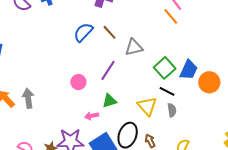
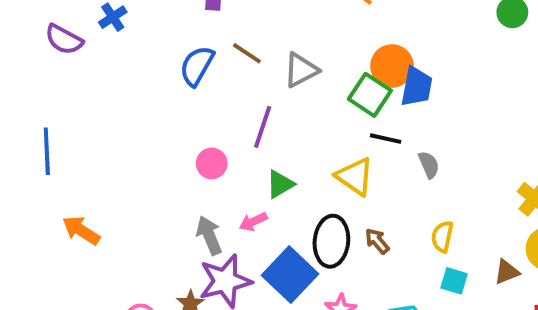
orange circle: (209, 82) -> (392, 66), moved
gray arrow: (28, 98) -> (209, 235), moved
gray semicircle: (172, 110) -> (429, 165), moved

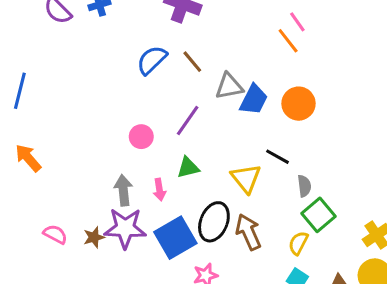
blue trapezoid: (417, 87) -> (254, 100), moved
green square: (370, 95) -> (318, 215), moved
pink arrow: (253, 222) -> (159, 190), turned -90
brown arrow: (377, 241) -> (248, 232), size x1.6

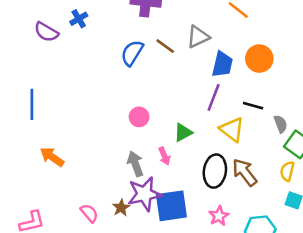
gray triangle: (229, 86) -> (198, 37), moved
purple line: (188, 120) -> (214, 97), moved
pink semicircle: (55, 234) -> (89, 213), turned 36
blue square: (175, 238) -> (171, 206), moved, turned 36

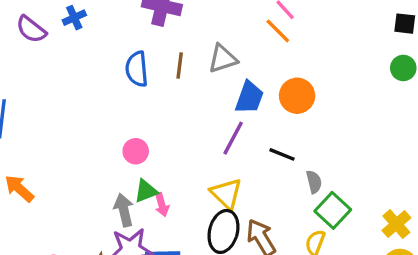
brown line: (165, 46) -> (180, 65), turned 54
blue semicircle: (132, 53) -> (137, 69), turned -44
yellow triangle: (232, 129) -> (226, 194), moved
green triangle: (183, 132) -> (146, 191), moved

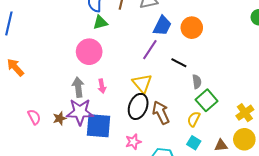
pink circle: (136, 151) -> (89, 52), size x1.6
green triangle: (146, 191) -> (100, 22), moved

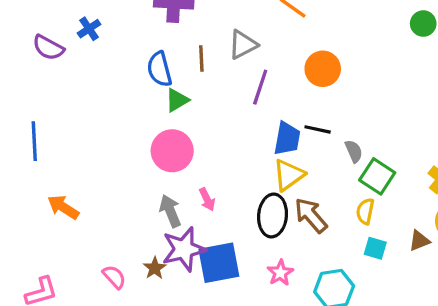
blue trapezoid: (162, 26) -> (287, 139), moved
purple line: (150, 50) -> (260, 87), moved
yellow triangle: (142, 83) -> (289, 175), moved, turned 50

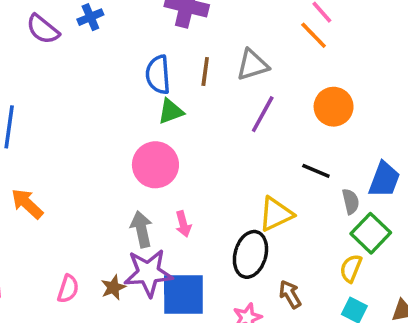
blue trapezoid: (287, 139) -> (384, 180), moved
brown arrow: (311, 215) -> (290, 294), moved, size x0.7
pink semicircle: (114, 277) -> (68, 289), turned 50

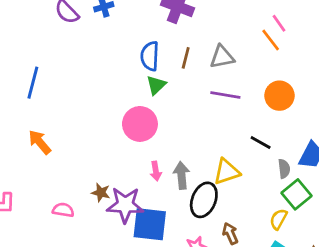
green triangle: (171, 111) -> (156, 85), turned -30
purple line: (263, 114) -> (225, 95), turned 64
gray arrow: (141, 229) -> (181, 175), moved
brown star: (113, 287) -> (101, 193), moved, turned 30
pink semicircle: (68, 289) -> (63, 210), turned -105

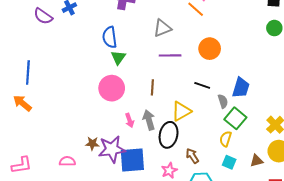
brown line: (186, 58) -> (152, 87), moved
orange arrow: (40, 142) -> (22, 103), moved

